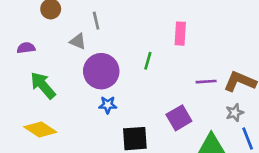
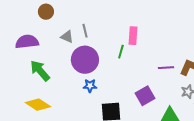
gray line: (96, 21) -> (85, 31), moved
pink rectangle: (180, 34) -> (133, 36), moved
purple semicircle: (26, 48) -> (27, 42), size x1.6

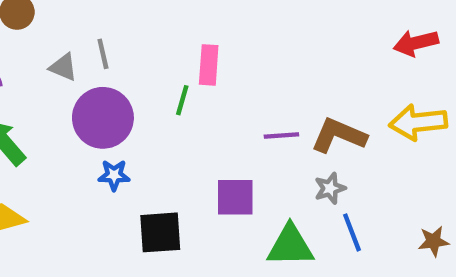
purple square: (145, 96) -> (235, 197), turned 30

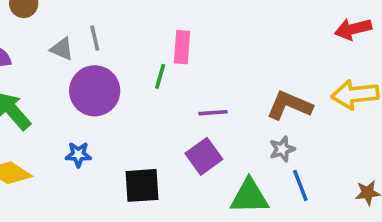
purple line: (281, 135) -> (213, 113), moved
blue star: (114, 175) -> (78, 155), moved
purple square: (235, 197) -> (204, 156), turned -36

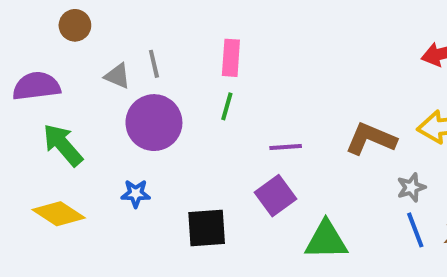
pink rectangle: (182, 47) -> (231, 58), moved
gray star: (282, 149) -> (411, 187), moved
blue line: (300, 185) -> (415, 230), moved

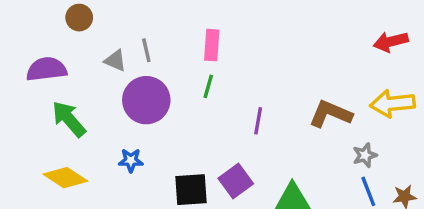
purple line: (286, 147) -> (258, 121), turned -76
purple square: (276, 196) -> (236, 181), moved

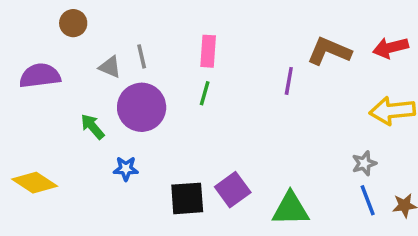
brown L-shape: (330, 114) -> (329, 51), moved
green arrow: (69, 119) -> (92, 127), moved, size x0.7
purple line: (258, 121) -> (289, 81), moved
yellow diamond: (65, 178) -> (35, 183), moved

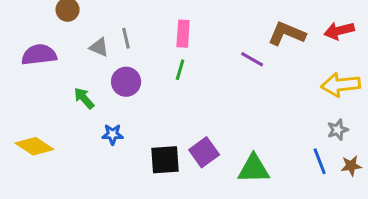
purple line: (289, 81) -> (252, 59), turned -70
purple circle: (142, 107) -> (126, 82), size x0.7
gray star: (364, 163) -> (338, 130), moved

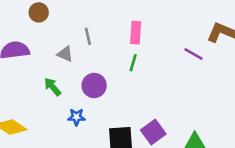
gray triangle: (99, 47) -> (65, 54), moved
purple circle: (126, 82) -> (94, 85), moved

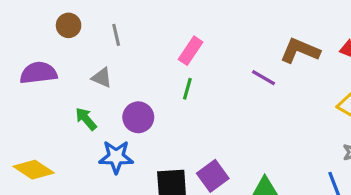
pink rectangle: (136, 33) -> (191, 51), turned 30
gray line: (88, 36) -> (116, 35), moved
blue star: (76, 117) -> (116, 157), size x1.5

